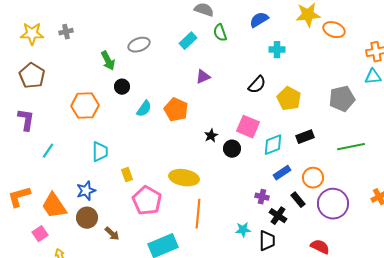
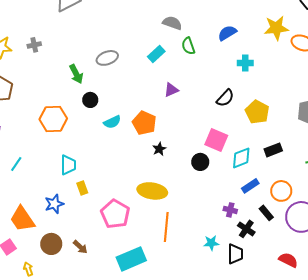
cyan semicircle: (144, 109) -> (112, 122), turned 30
black star: (211, 136) -> (159, 149), moved
yellow rectangle: (127, 175) -> (82, 188), moved
brown circle: (87, 218) -> (51, 244), moved

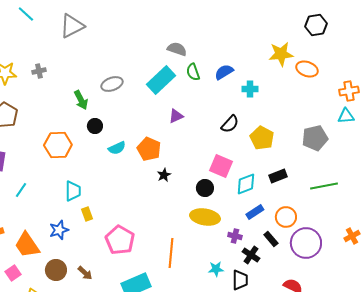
blue semicircle: (227, 33) -> (224, 72), moved
cyan rectangle: (156, 54) -> (161, 80), size x1.6
yellow ellipse: (152, 191) -> (205, 217), moved

